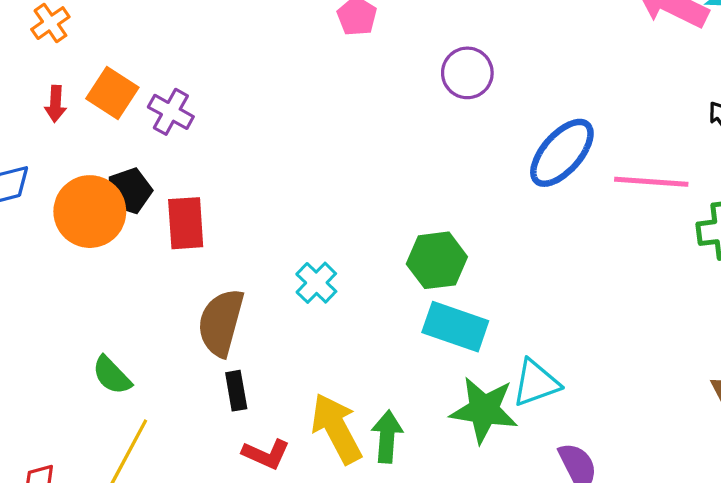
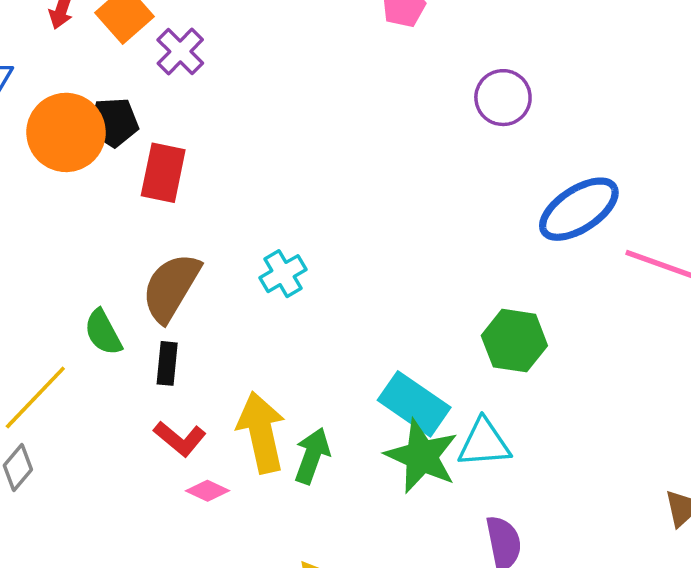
green hexagon: (437, 260) -> (514, 341), moved
cyan rectangle: (455, 327) -> (414, 404), moved
green semicircle: (112, 375) -> (103, 332), moved

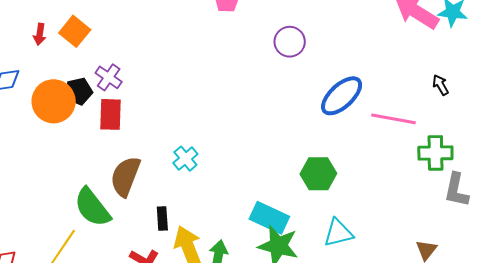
purple cross: (180, 52) -> (109, 77), moved
green semicircle: (103, 332) -> (92, 207), size x1.6
black rectangle: (167, 363) -> (162, 218), moved
cyan triangle: (484, 443) -> (338, 233), moved

